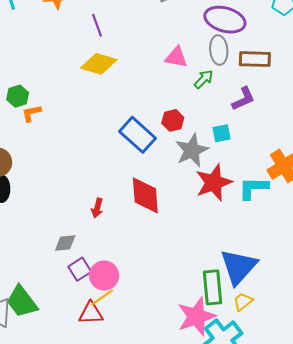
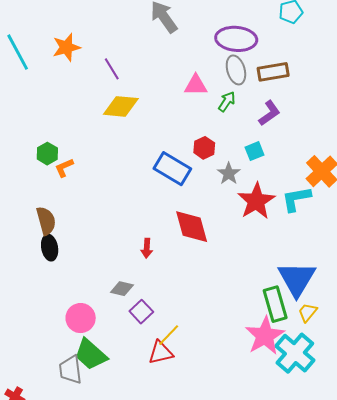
gray star: (192, 150) -> (229, 174), size x0.7
gray diamond: (65, 243) -> (122, 289), turned 30
pink circle: (104, 276) -> (81, 318), moved

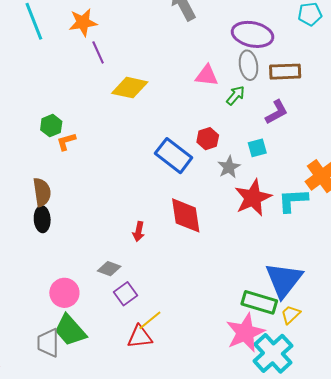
purple line: (112, 69) -> (98, 52), moved
green rectangle: (275, 304) -> (259, 302), turned -64

